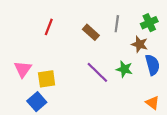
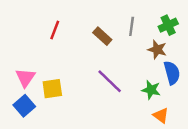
green star: (124, 69) -> (151, 90), moved
blue square: (37, 102) -> (24, 106), moved
orange triangle: (153, 103) -> (161, 115), moved

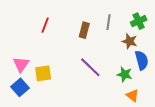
brown rectangle: (102, 36) -> (84, 30), turned 63

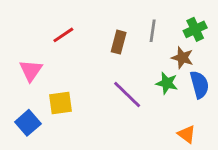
red line: (45, 25) -> (63, 35), turned 35
pink triangle: (21, 64) -> (31, 70), moved
green star: (125, 74) -> (167, 83), moved

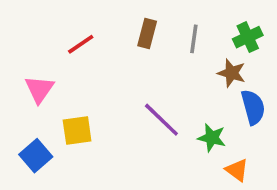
brown rectangle: (119, 42) -> (147, 33), moved
green star: (167, 83) -> (212, 138), moved

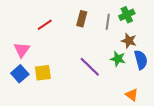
green cross: (248, 37) -> (127, 15), moved
green star: (212, 138) -> (118, 59), moved
blue square: (36, 156) -> (20, 74), moved

